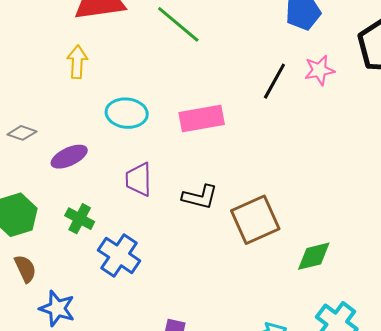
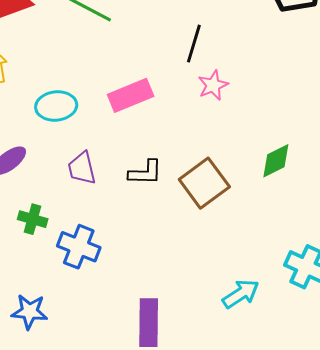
pink star: (319, 70) -> (213, 85), moved
green diamond: (314, 256) -> (276, 161), moved

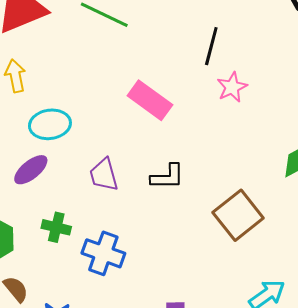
pink rectangle: (131, 95) -> (150, 100), turned 60
cyan ellipse: (56, 106) -> (50, 124), moved
brown square: (204, 183) -> (238, 215), moved

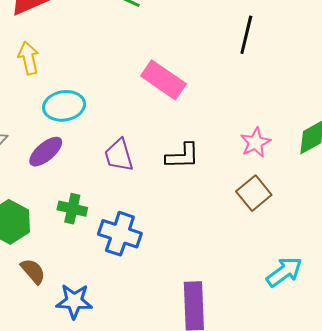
black line: (211, 46) -> (246, 35), moved
pink star: (232, 87) -> (255, 143), moved
brown square: (238, 215) -> (254, 193), size x0.7

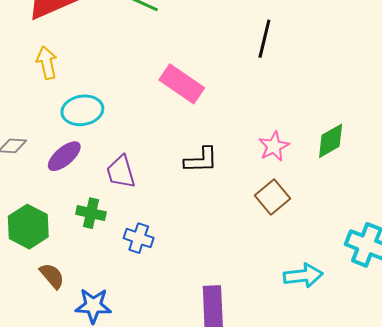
purple trapezoid: (119, 155) -> (121, 172), moved
blue cross: (120, 234) -> (139, 238), size x0.7
cyan arrow: (284, 272) -> (303, 276), turned 30

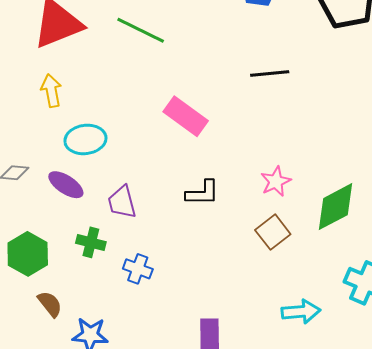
black line: (264, 39) -> (270, 74), turned 69
green diamond: (331, 141) -> (336, 207), moved, size x1.4
purple ellipse: (64, 156) -> (66, 185), turned 72

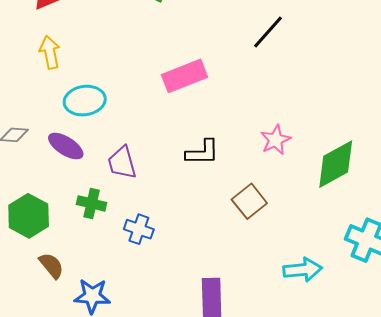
black line: (270, 74) -> (268, 32), turned -42
pink rectangle: (186, 116) -> (185, 76), turned -57
brown square: (273, 232) -> (249, 201), moved

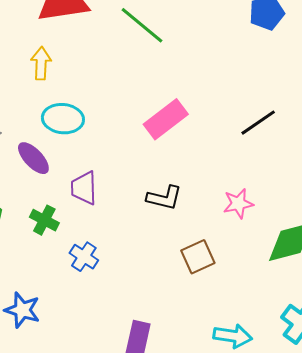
black line: (268, 32) -> (258, 123), moved
pink rectangle: (185, 76) -> (166, 119), turned -30

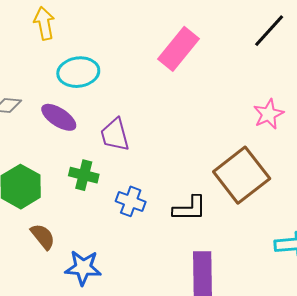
black L-shape: (164, 198) -> (190, 209), moved
brown square: (198, 257) -> (242, 175), size x1.6

